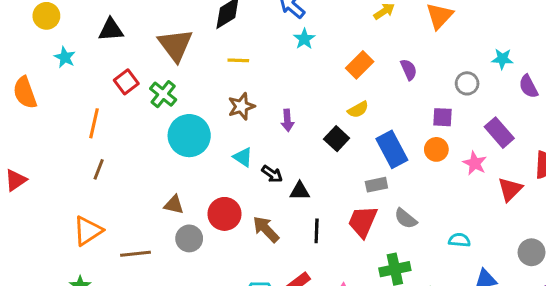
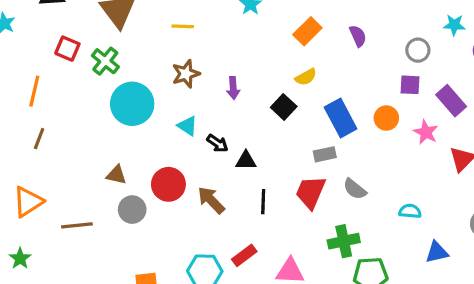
red square: (126, 82) -> (67, 49), turned -30
purple square: (442, 117) -> (410, 85), moved

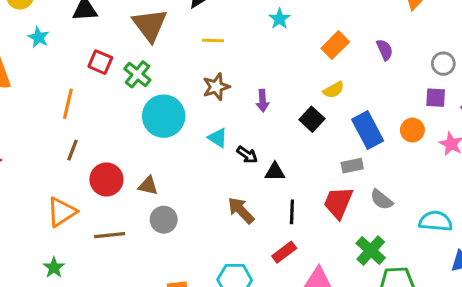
red circle: (168, 184) -> (106, 179), moved
cyan semicircle: (410, 211) -> (436, 221), size x1.5
green cross: (344, 241) -> (371, 251), turned -36
red rectangle: (244, 255) -> (284, 252), moved

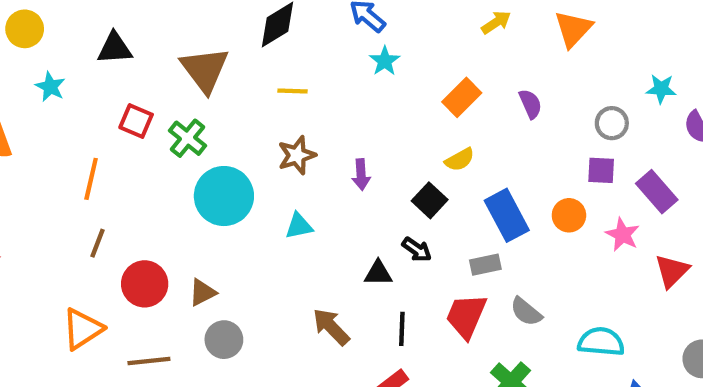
cyan triangle: (218, 138) -> (299, 226), turned -45
black arrow: (247, 155) -> (417, 250), moved
brown triangle: (148, 186) -> (202, 292), turned -40

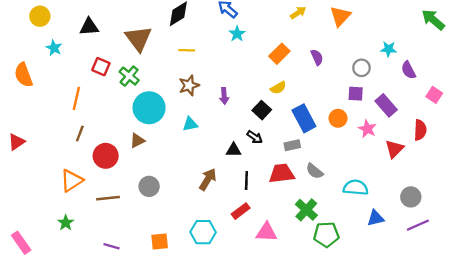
brown triangle: (202, 292) -> (137, 141), moved
red trapezoid: (466, 316) -> (282, 173), turned 60
brown arrow: (331, 327) -> (208, 179), turned 75

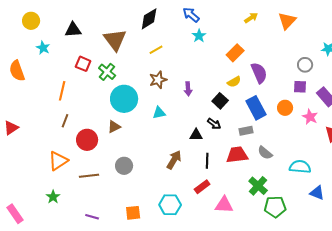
yellow line: (187, 50) -> (156, 50), turned -32
purple semicircle: (317, 57) -> (259, 73), moved, size x1.5
blue triangle: (376, 218) -> (317, 193), turned 35

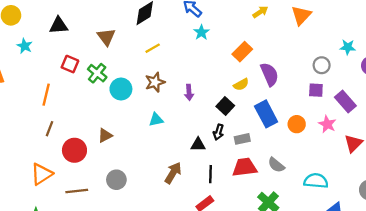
brown triangle: (115, 40) -> (106, 37), size x0.7
cyan circle: (124, 99) -> (121, 89), moved, size x0.7
orange circle: (285, 108) -> (297, 124), moved
black arrow: (214, 124) -> (218, 132), turned 72
gray rectangle: (246, 131) -> (242, 139), moved

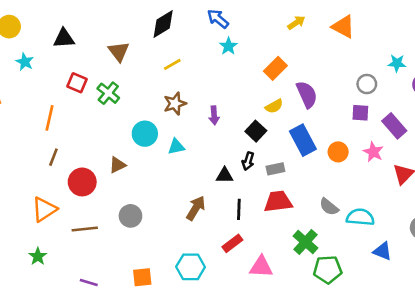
orange triangle: (301, 15) -> (343, 27), turned -45
cyan circle: (121, 89) -> (145, 134), moved
gray semicircle: (276, 165) -> (329, 207), moved

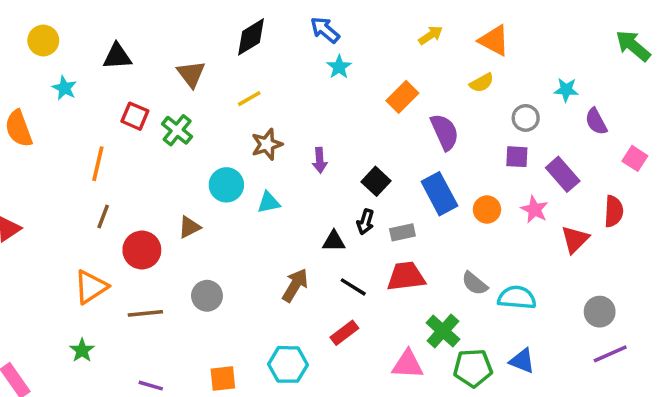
yellow line: (172, 64) -> (249, 99), moved
yellow semicircle: (274, 106) -> (482, 83), moved
black line: (239, 209) -> (353, 287), turned -60
blue triangle: (382, 251) -> (522, 361), moved
pink triangle: (261, 267) -> (408, 364), moved

